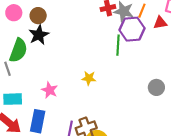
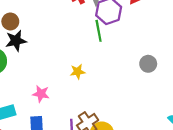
black star: (39, 35) -> (16, 41), turned 30

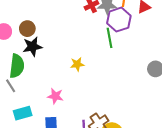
yellow star: (78, 72) -> (77, 64), moved

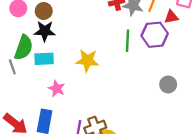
purple hexagon: (119, 20) -> (155, 35), moved
yellow star: (77, 64) -> (87, 60), size x1.5
cyan rectangle: (23, 113) -> (44, 59), moved

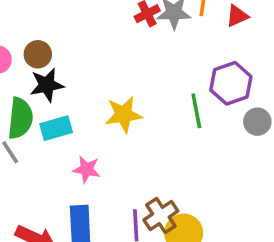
purple hexagon: (155, 35) -> (231, 83), moved
green line: (128, 41) -> (196, 111), moved

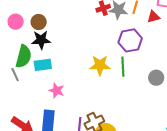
purple hexagon: (231, 83) -> (130, 40), moved
yellow star: (124, 115) -> (100, 65), moved

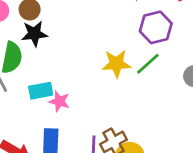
cyan rectangle: (43, 65) -> (41, 91), moved
green line: (123, 67) -> (148, 64), turned 54

